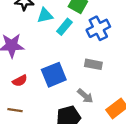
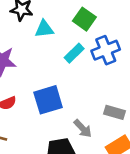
cyan rectangle: (64, 27) -> (74, 53), moved
gray rectangle: (93, 64) -> (115, 112), moved

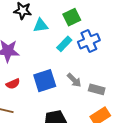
green square: (84, 19) -> (72, 17), turned 30
gray arrow: (83, 128) -> (74, 80), moved

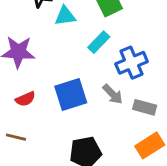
blue cross: (89, 41) -> (132, 63), moved

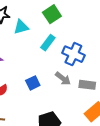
blue cross: (132, 63) -> (73, 54), turned -35
blue square: (71, 95) -> (33, 83), size x0.6

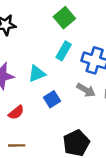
cyan triangle: (21, 27) -> (37, 74), moved

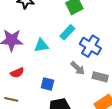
blue square: (52, 99) -> (47, 84), moved, turned 32

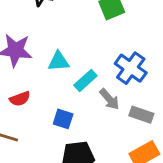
cyan rectangle: (67, 32) -> (85, 81), moved

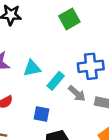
blue cross: (131, 68) -> (91, 66), turned -35

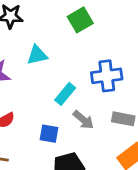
cyan triangle: (32, 68) -> (37, 55), moved
gray arrow: (77, 93) -> (83, 120), moved

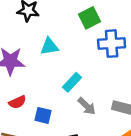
blue cross: (107, 76) -> (112, 44), moved
blue square: (49, 134) -> (43, 115), moved

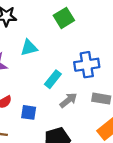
blue cross: (112, 44) -> (87, 65), moved
gray arrow: (87, 106) -> (68, 100), turned -78

